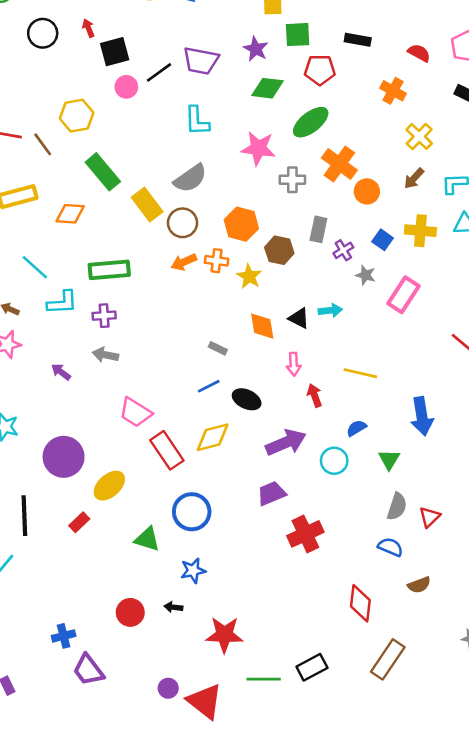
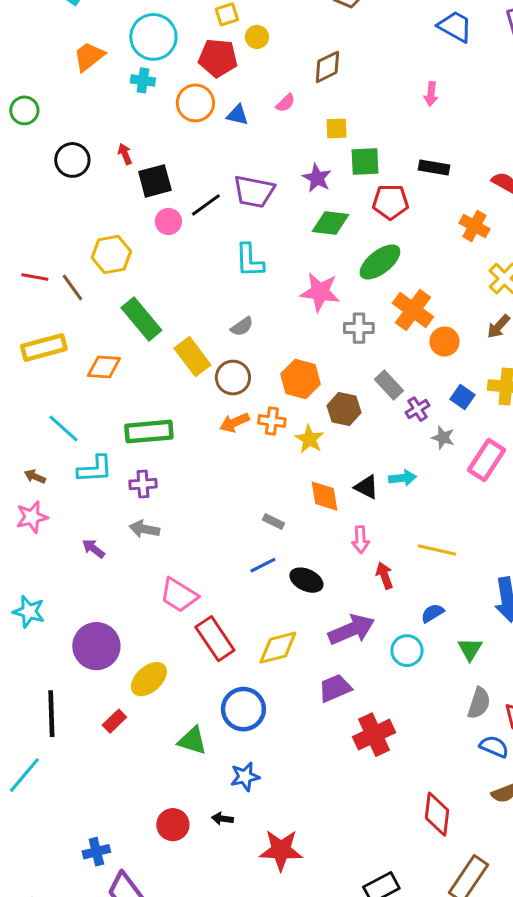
gray semicircle: (190, 178) -> (242, 327), size x0.6
gray rectangle: (318, 229) -> (389, 385), turned -55
yellow diamond: (213, 437) -> (278, 648), moved
blue semicircle: (390, 547) -> (494, 747), moved

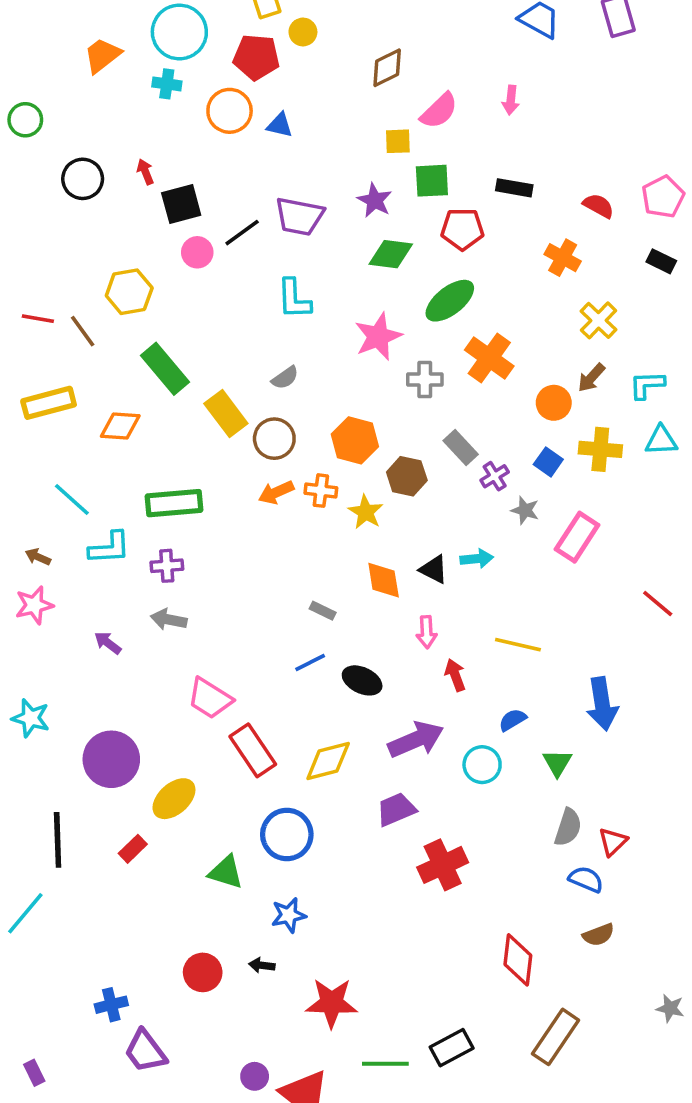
pink semicircle: (285, 103) -> (439, 111), moved, size x1.6
pink star: (320, 292) -> (378, 337), turned -30
orange circle: (445, 342) -> (554, 403), moved

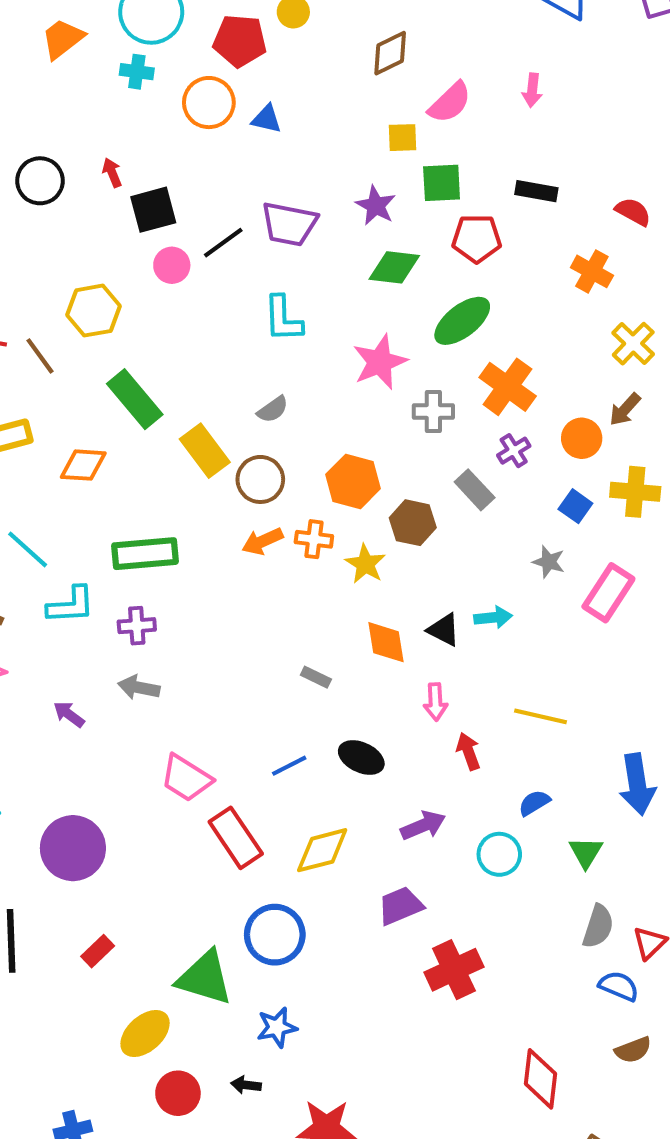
purple cross: (495, 476) -> (514, 451), moved
blue line: (310, 663) -> (289, 766), moved
purple arrow: (416, 740) -> (423, 825), size x0.7
yellow ellipse: (174, 799) -> (145, 1033), moved
green triangle: (226, 872) -> (205, 978), size x1.4

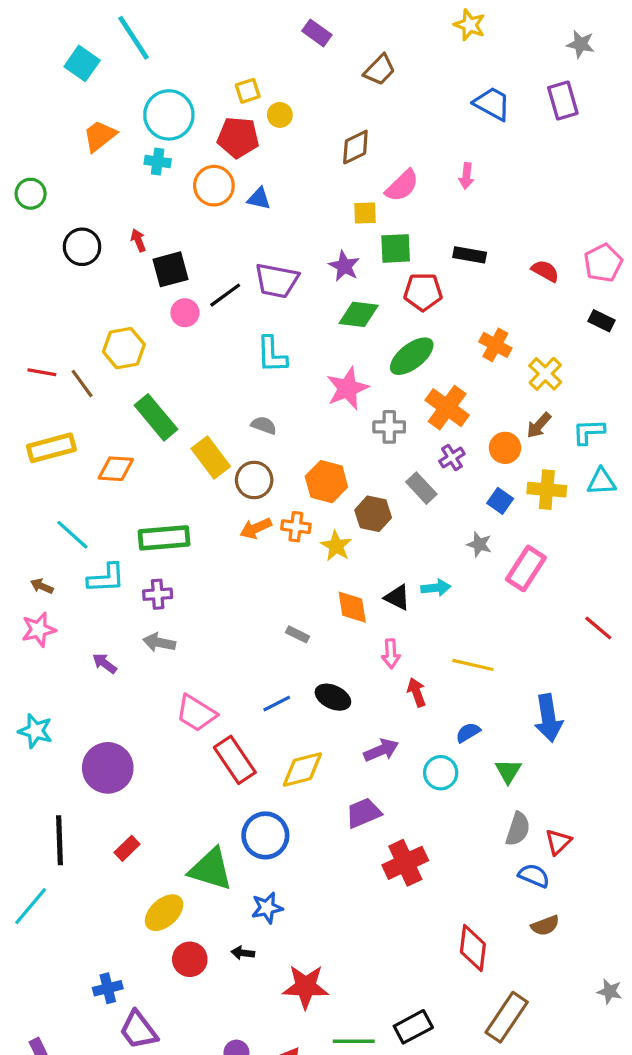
orange cross: (592, 271) -> (495, 345), moved
gray semicircle: (273, 409) -> (264, 425), turned -125

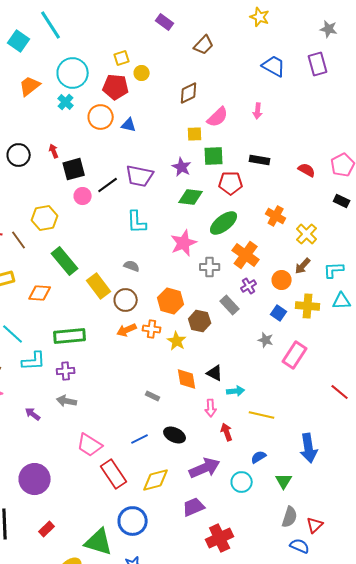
cyan cross: (158, 162) -> (66, 102), turned 35
cyan arrow: (436, 588) -> (236, 391), moved
purple arrow: (381, 750) -> (205, 468), size x1.4

